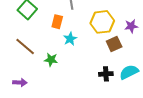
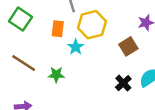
yellow hexagon: (102, 22) -> (92, 25), moved
black cross: (106, 74) -> (123, 83), turned -32

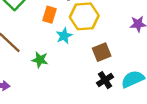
brown square: (128, 46) -> (102, 52), moved

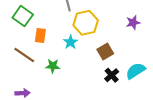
orange rectangle: (49, 15) -> (40, 35), moved

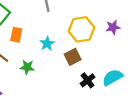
yellow hexagon: (86, 23) -> (81, 29), moved
brown square: (105, 52) -> (73, 57), moved

